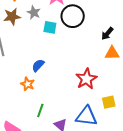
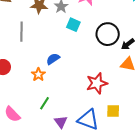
black circle: (73, 16) -> (108, 34), moved

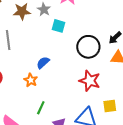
black circle: (108, 34) -> (88, 47), moved
red star: (97, 83) -> (90, 81), turned -30

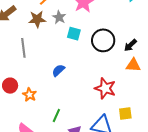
black circle: (88, 47) -> (103, 40), moved
orange star: (31, 80) -> (29, 95), moved

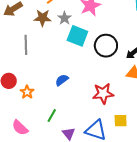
cyan square: (74, 34) -> (77, 36), size x1.5
blue semicircle: (58, 70) -> (62, 80), moved
red star: (105, 88) -> (103, 94), turned -30

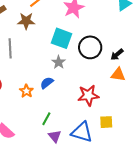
gray star: (65, 18) -> (59, 62), moved
orange star: (27, 92) -> (26, 91), moved
green line: (52, 116) -> (46, 119), moved

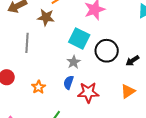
orange triangle: (118, 75) -> (128, 91), moved, turned -49
blue semicircle: (47, 83) -> (69, 82), moved, turned -40
red star: (88, 95) -> (88, 92), moved

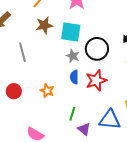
brown star: (46, 17) -> (44, 25), moved
black circle: (107, 51) -> (97, 49), moved

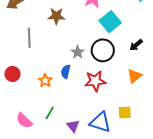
cyan square: (71, 32) -> (110, 22), moved, turned 30
blue semicircle: (74, 77) -> (66, 72), moved
green line: (72, 114) -> (50, 113), moved

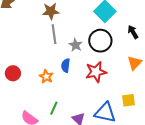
gray line: (29, 38) -> (54, 34), moved
black arrow: (136, 45) -> (133, 32), turned 104

